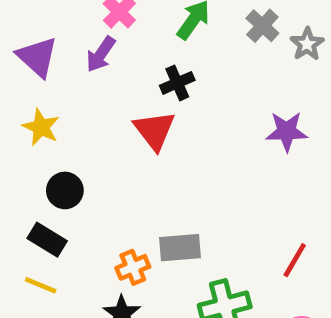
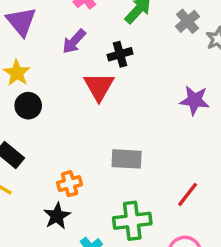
purple arrow: (101, 54) -> (74, 41), moved
black circle: (65, 190) -> (28, 106), moved
gray rectangle: (180, 248) -> (127, 159), moved

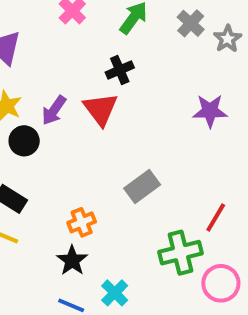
purple arrow: (74, 41) -> (54, 110), moved
gray rectangle: (127, 159) -> (142, 187), turned -32
green cross: (132, 221) -> (181, 253), moved

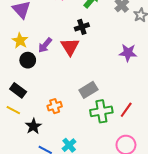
green cross: (181, 253) -> (101, 111), moved
black star: (72, 260) -> (33, 126), moved

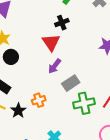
purple arrow: (45, 45) -> (55, 66), moved
black star: (33, 126) -> (18, 111), moved

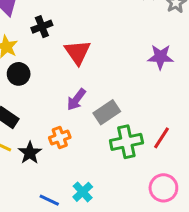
black cross: (62, 23) -> (42, 27), moved
purple arrow: (55, 66) -> (76, 99), moved

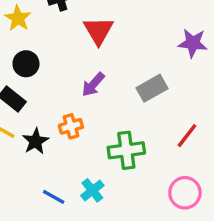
black circle: (19, 74) -> (26, 64), moved
gray rectangle: (107, 112) -> (152, 88), moved
green cross: (126, 142) -> (126, 150), moved

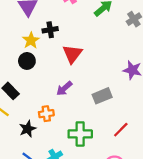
yellow star: (18, 18) -> (31, 40), moved
black circle: (26, 64) -> (27, 61), moved
black star: (36, 141) -> (28, 129), moved

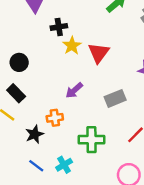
yellow star: (31, 40) -> (72, 46), moved
red triangle: (72, 54) -> (99, 53), moved
black circle: (27, 61) -> (19, 62), moved

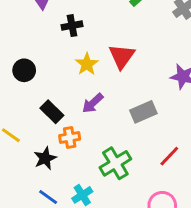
yellow star: (72, 46) -> (87, 64), moved
black rectangle: (16, 93) -> (52, 112), moved
green cross: (92, 140) -> (115, 163), turned -30

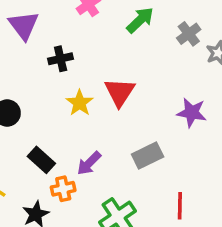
purple arrow: (93, 103) -> (89, 163), moved
red line: (169, 156) -> (180, 206), turned -40

